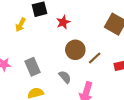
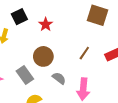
brown circle: (75, 50) -> (43, 56), moved

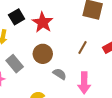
red star: (46, 24) -> (43, 22), size x1.5
gray rectangle: (25, 75) -> (15, 64), moved

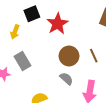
brown line: (82, 48) -> (94, 56), turned -64
brown circle: (43, 54) -> (69, 56), moved

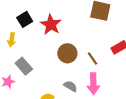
brown line: (94, 56) -> (92, 59), moved
gray semicircle: (66, 79) -> (70, 86), moved

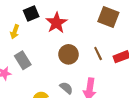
brown line: (92, 59) -> (98, 54), moved

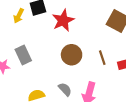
yellow arrow: (15, 32) -> (19, 16), moved

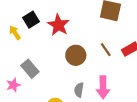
yellow arrow: (19, 16) -> (15, 33), turned 136
gray semicircle: (65, 89) -> (79, 90), turned -112

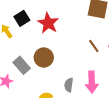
brown circle: (76, 55) -> (44, 58), moved

